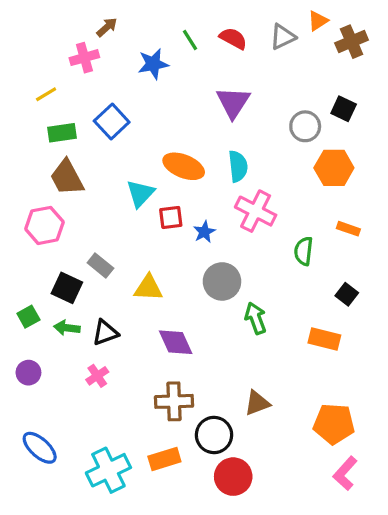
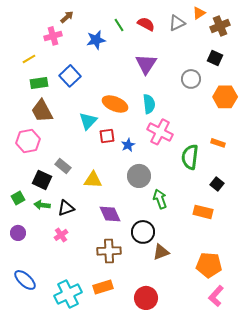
black square: (344, 109) -> (215, 58), moved
orange hexagon: (334, 168) -> (225, 97), moved
green semicircle: (304, 251) -> (190, 157), size x1.4
black circle: (214, 435) -> (143, 232), moved

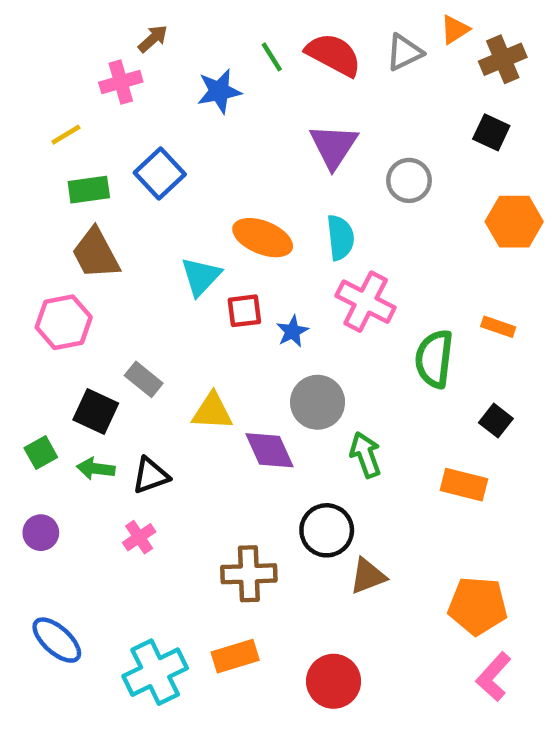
red semicircle: (146, 24) -> (334, 55), size x1.4
gray circle: (191, 79) -> (409, 180), moved
purple diamond: (110, 214) -> (269, 450), moved

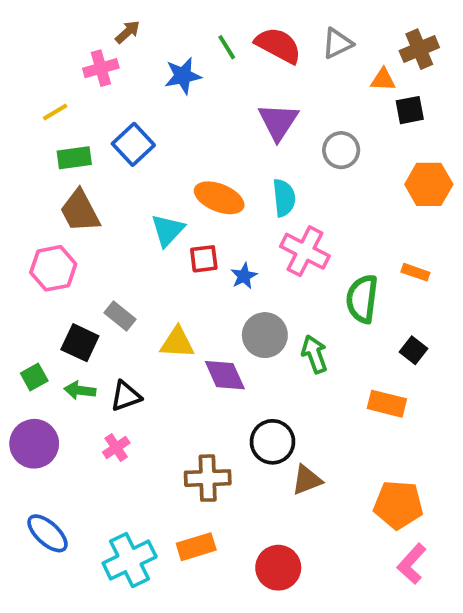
orange triangle: (455, 29) -> (383, 80), moved, turned 36
black square: (491, 132) -> (410, 110), turned -36
green arrow: (366, 455) -> (314, 354), moved
purple circle: (41, 533) -> (34, 444), size x1.6

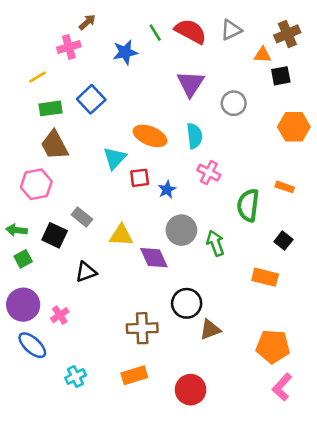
pink cross: (305, 251) -> (209, 173), size x0.7
green arrow: (80, 390) -> (17, 230), moved
pink cross: (116, 448) -> (60, 315), moved
blue ellipse: (48, 533) -> (32, 345), moved
cyan cross: (130, 560) -> (75, 377), moved, size x0.6

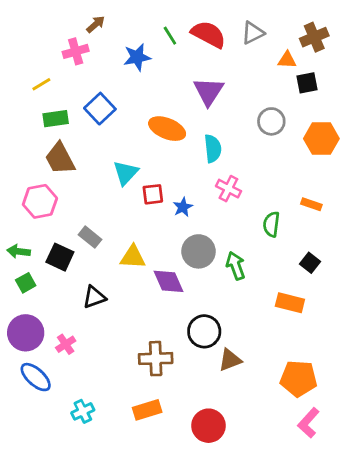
gray circle: (234, 103) -> (271, 121), moved
orange ellipse: (150, 136) -> (167, 129), moved
green semicircle: (248, 205) -> (271, 224), size x0.7

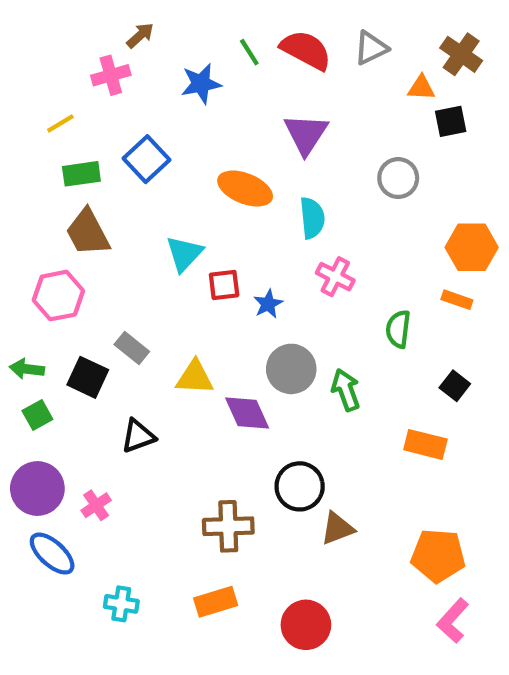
brown cross: (314, 37) -> (461, 54), turned -32
orange hexagon: (321, 139) -> (472, 247), moved
cyan cross: (83, 411) -> (121, 604), turned 35

